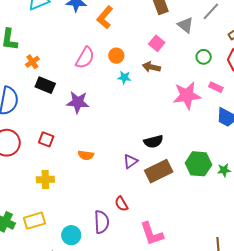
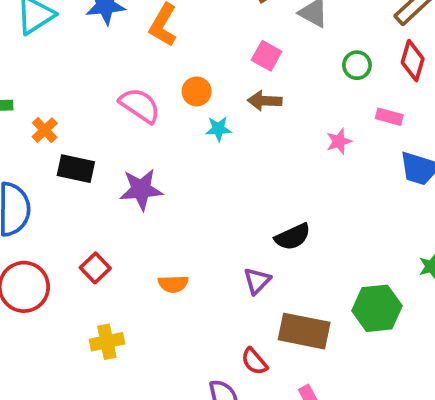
pink semicircle: (85, 58) -> (140, 105), turned -75
pink star: (187, 95) -> (339, 141), size x0.5
red square: (46, 139) -> (95, 268), turned 35
green hexagon: (198, 164) -> (377, 308), moved
brown rectangle: (159, 171) -> (304, 331), moved, turned 48

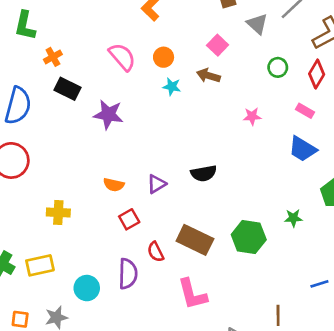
pink rectangle: (389, 117) -> (305, 111), moved
red square: (95, 268) -> (129, 219), moved
purple triangle: (257, 281) -> (157, 184), moved

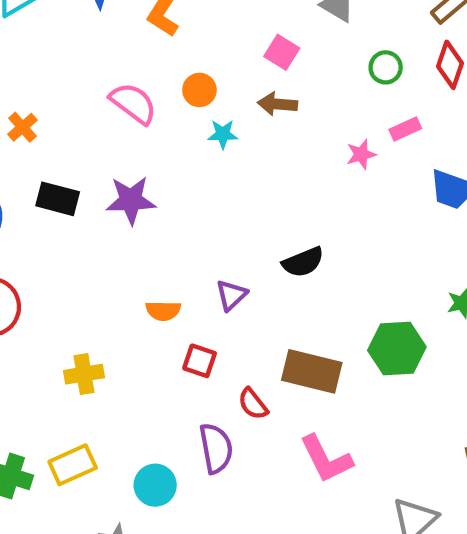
black rectangle: (67, 89) -> (58, 199), moved
pink rectangle: (305, 111) -> (405, 129), moved, turned -42
red square: (129, 219) -> (200, 361), turned -30

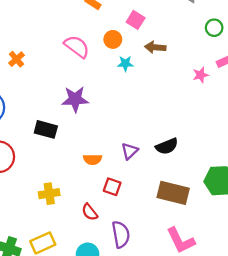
pink square: (282, 52) -> (136, 20), moved
black rectangle: (58, 199) -> (46, 129), moved
black semicircle: (303, 262) -> (167, 146), moved
red semicircle: (253, 404) -> (90, 212), moved

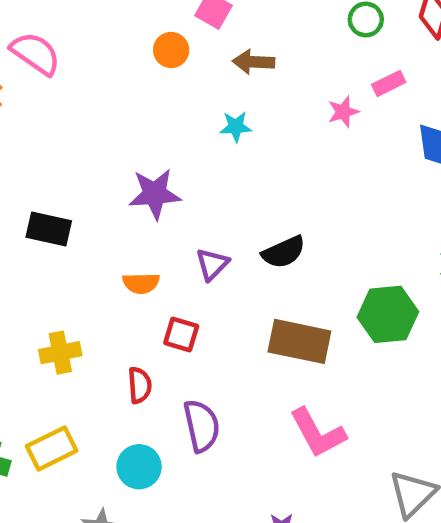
pink semicircle: (77, 47) -> (35, 53), moved
cyan star: (125, 64) -> (236, 127), moved
purple star: (75, 99) -> (155, 194), moved
red semicircle: (90, 212) -> (140, 385), turned -144

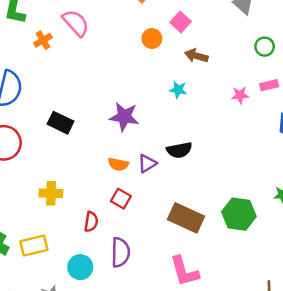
black semicircle: (284, 252) -> (179, 150), moved
orange semicircle: (141, 283) -> (118, 164), moved

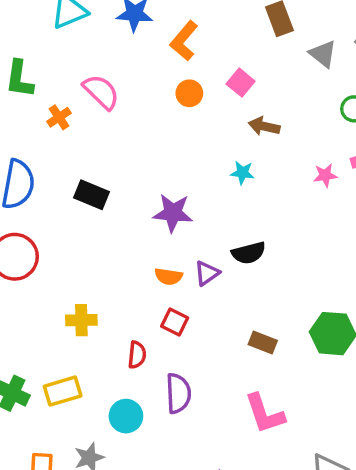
orange circle: (152, 38) -> (189, 93), moved
black rectangle: (60, 123) -> (91, 195), moved
brown rectangle: (186, 218) -> (263, 342), size x0.6

